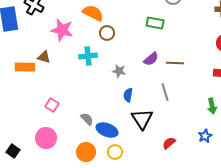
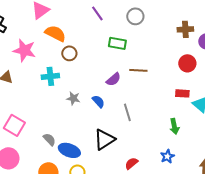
brown line: (175, 63) -> (138, 70), moved
gray star: (119, 71) -> (73, 98), moved
blue semicircle: (128, 95) -> (98, 101), moved, turned 128
pink square: (52, 105) -> (14, 125), size x1.5
black triangle: (142, 119) -> (104, 139), turned 30

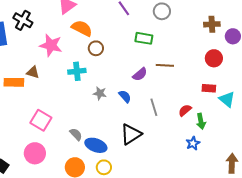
blue star: (167, 156) -> (193, 143), moved
red semicircle: (131, 163) -> (185, 110), moved

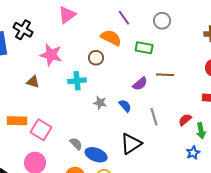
orange semicircle: (82, 28) -> (111, 38), moved
orange rectangle: (14, 82) -> (17, 121), moved

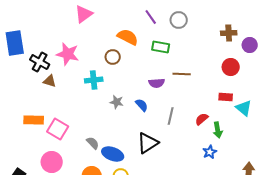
purple line: (124, 18) -> (151, 17), moved
black cross: (23, 30) -> (40, 62), moved
purple semicircle: (140, 84) -> (157, 83), turned 35
gray line: (154, 117) -> (171, 116), turned 30

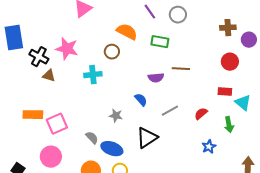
gray star: (117, 102) -> (116, 116), moved
gray line: (171, 116) -> (170, 111), turned 48
pink square: (58, 129) -> (57, 124), turned 35
green arrow: (218, 130) -> (229, 125), moved

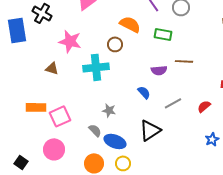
black cross: (39, 57) -> (42, 13), moved
cyan cross: (93, 75) -> (96, 67), size x1.4
gray star: (116, 116) -> (109, 110), moved

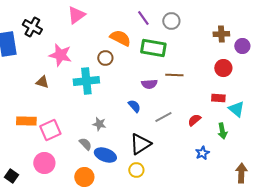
green rectangle: (163, 34) -> (153, 48), size x1.4
yellow circle: (123, 163) -> (136, 170), moved

